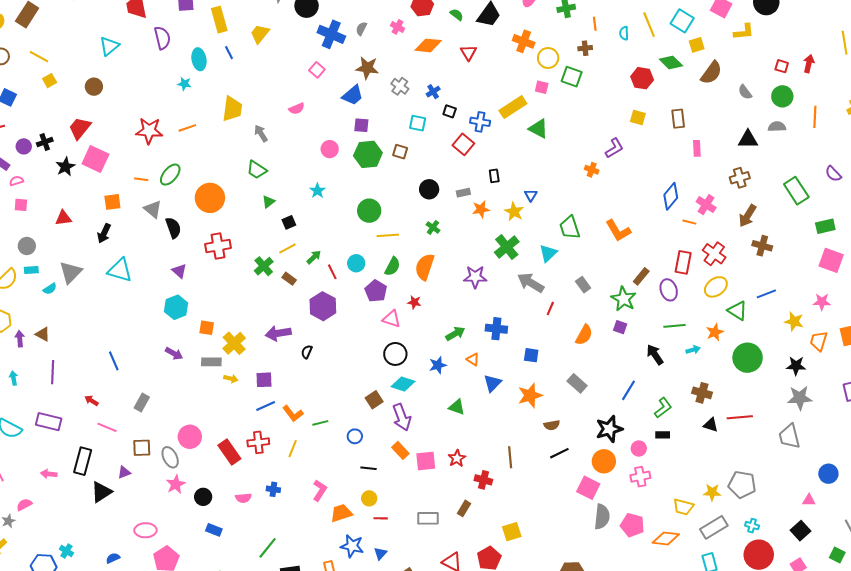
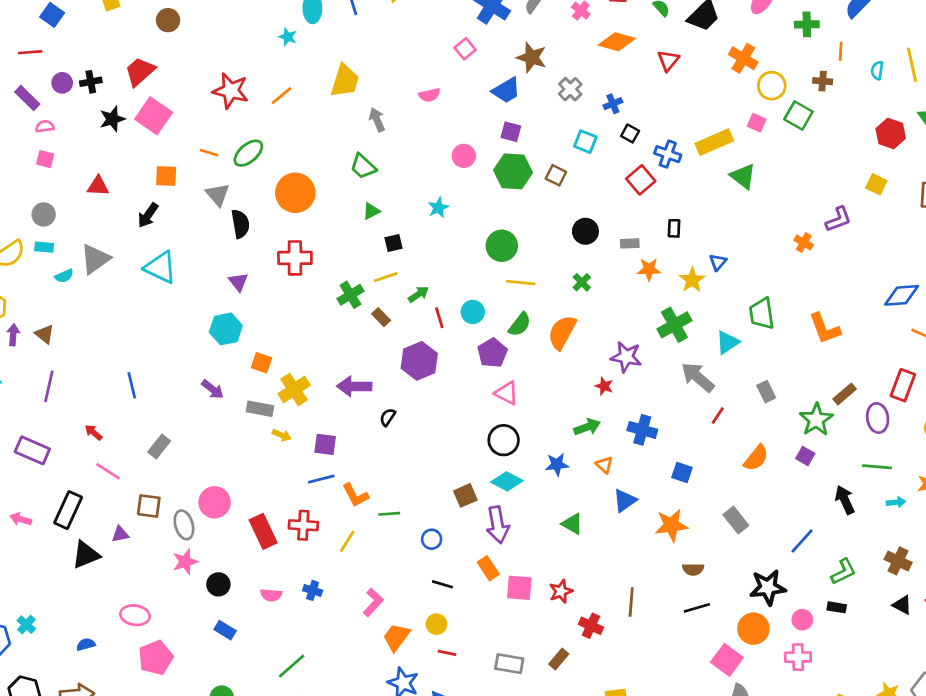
orange line: (187, 128) -> (281, 96), turned -30
blue diamond: (671, 196) -> (902, 295), turned 36
red star: (414, 302) -> (604, 386), moved
orange trapezoid: (341, 513) -> (396, 637), turned -45

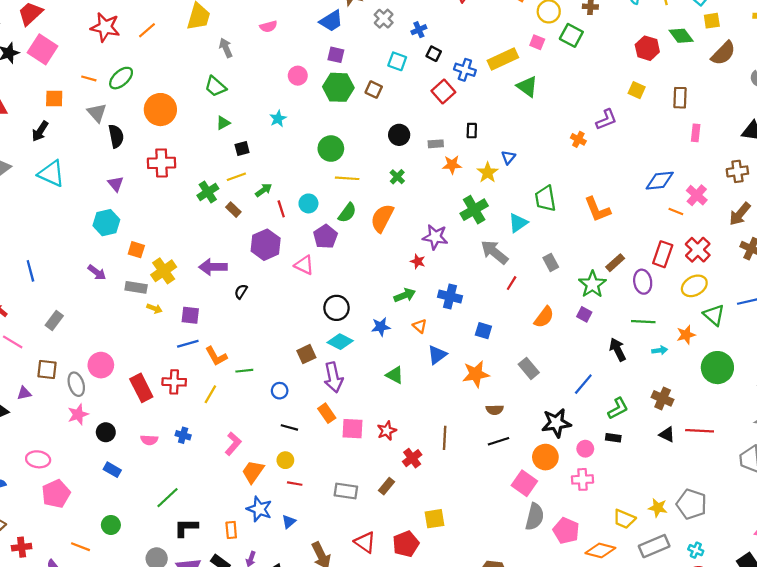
pink triangle: (507, 393) -> (304, 265), moved
red cross: (591, 626) -> (412, 458), turned 30

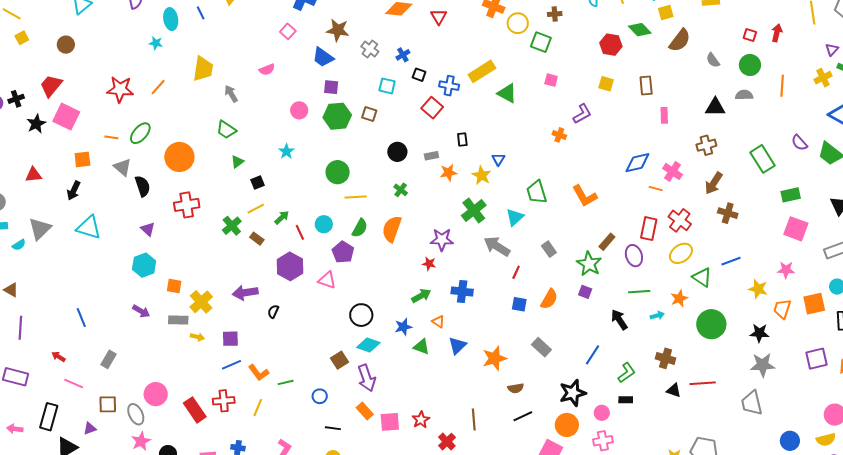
blue trapezoid: (331, 21) -> (323, 57), turned 75
pink square: (537, 42) -> (551, 80), moved
blue square: (483, 331) -> (519, 304), moved
green triangle: (395, 375) -> (421, 347), moved

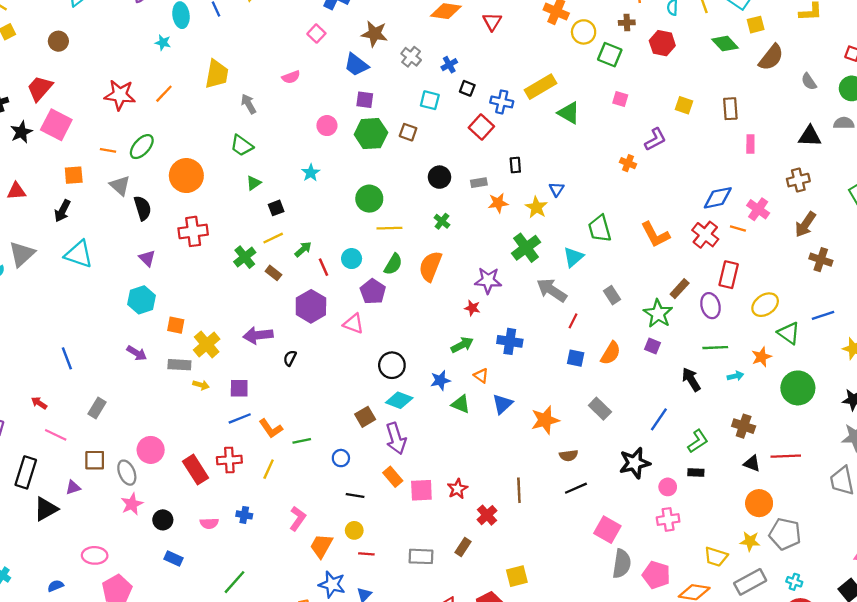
red hexagon: (611, 45) -> (662, 43), moved
red cross: (680, 220) -> (705, 235), moved
orange circle: (567, 425) -> (759, 503), moved

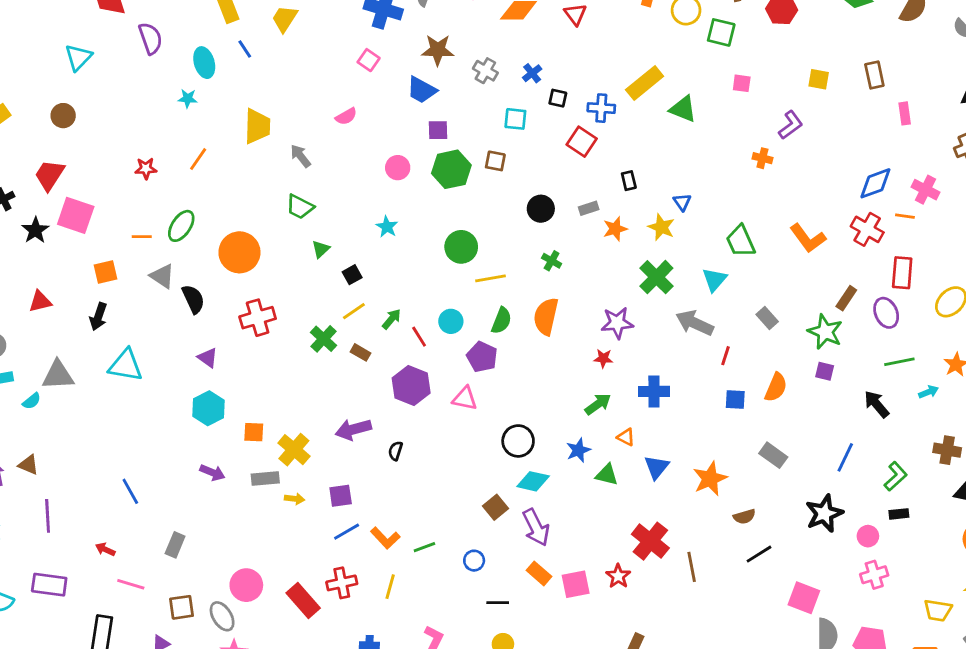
red star: (120, 95) -> (146, 168), size x0.6
gray triangle: (22, 254) -> (58, 375), turned 48
red cross: (487, 515) -> (650, 541), moved, size x1.5

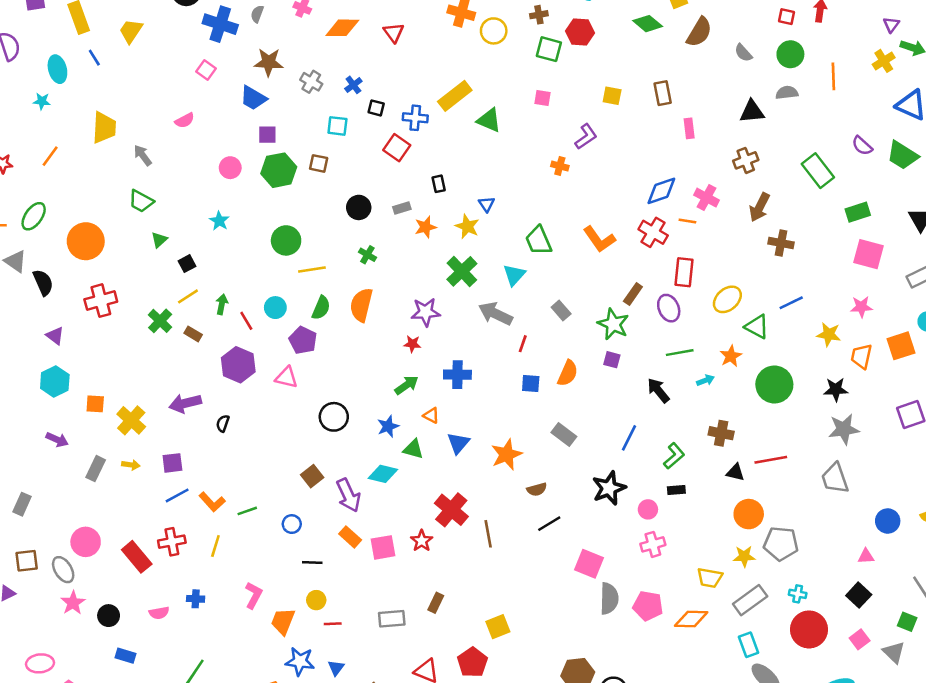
green square: (721, 32) -> (549, 49), moved
green arrow: (391, 319) -> (222, 304), turned -30
gray rectangle: (265, 479) -> (96, 469), moved, turned -60
cyan diamond: (533, 481) -> (383, 474), moved

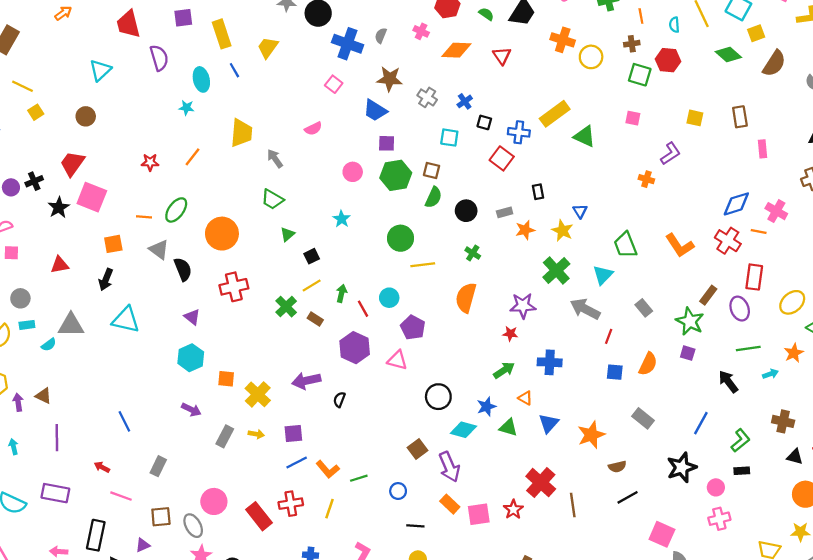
green semicircle: (321, 308) -> (434, 197), moved
cyan diamond: (383, 474) -> (463, 430), moved

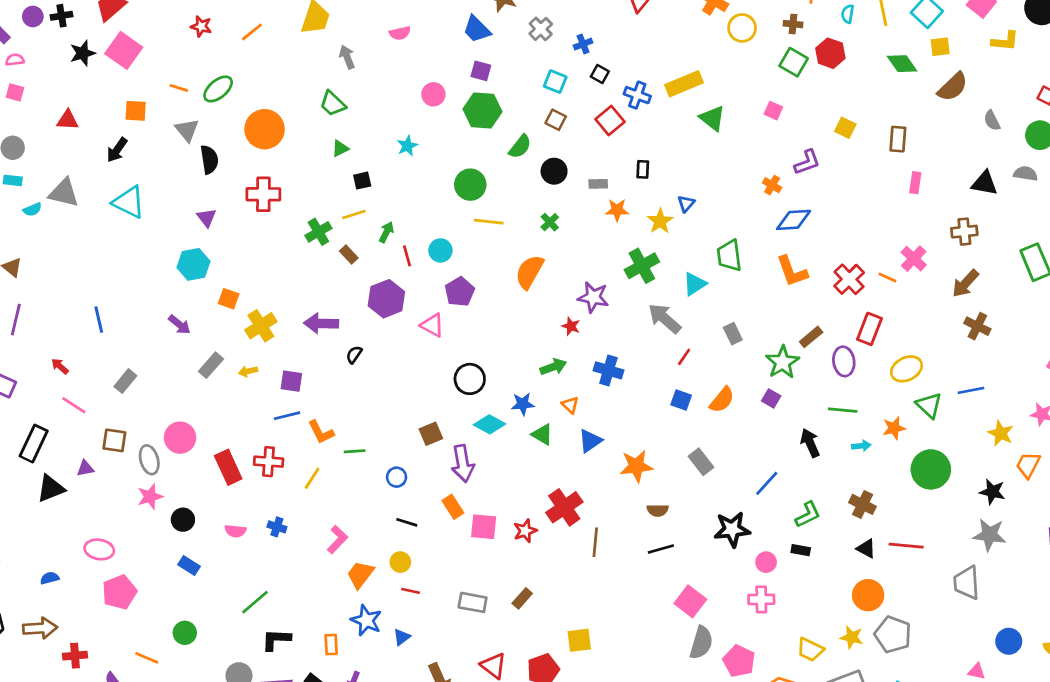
brown square: (432, 170) -> (556, 120), moved
blue diamond: (736, 204) -> (794, 220), moved
yellow arrow: (256, 434) -> (248, 371), turned 144

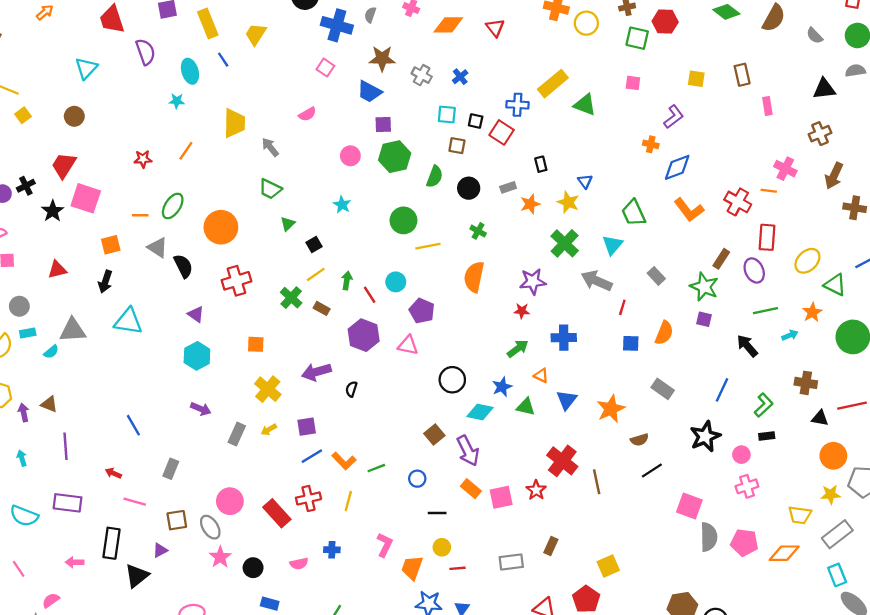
black square: (600, 74) -> (476, 121), moved
orange square: (229, 299) -> (256, 344), moved

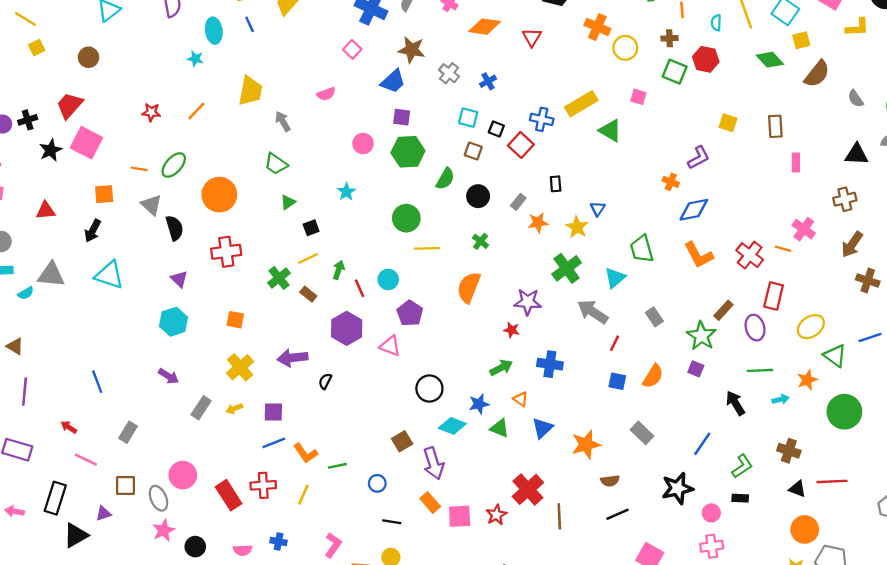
pink square: (633, 83) -> (638, 97), moved
blue trapezoid: (369, 92) -> (393, 81), turned -80
gray rectangle: (508, 187) -> (518, 202), turned -42

